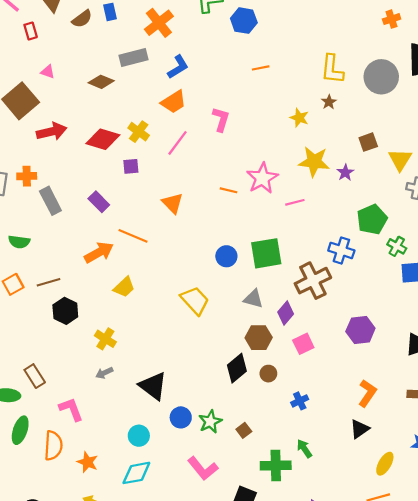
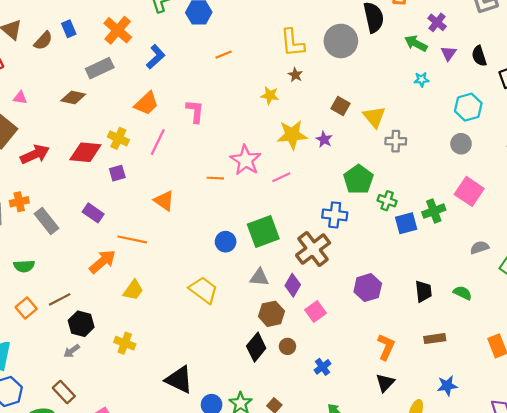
blue L-shape: (178, 67) -> (156, 57), moved
brown square: (368, 142) -> (340, 106), turned -30
gray arrow: (104, 373) -> (72, 351), moved

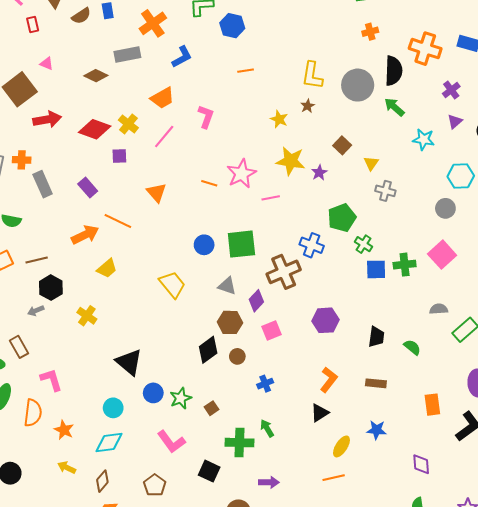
green arrow: (416, 43) -> (394, 107), moved
cyan star: (422, 79) -> (424, 140), size x1.5
yellow triangle: (374, 117) -> (371, 163), size x0.7

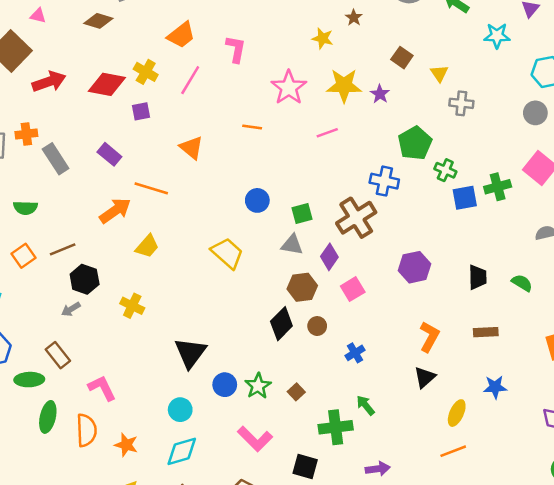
pink star: (242, 174) -> (289, 88), moved
green square: (241, 244) -> (302, 214), moved, size x0.6
black triangle: (129, 362) -> (190, 353), turned 36

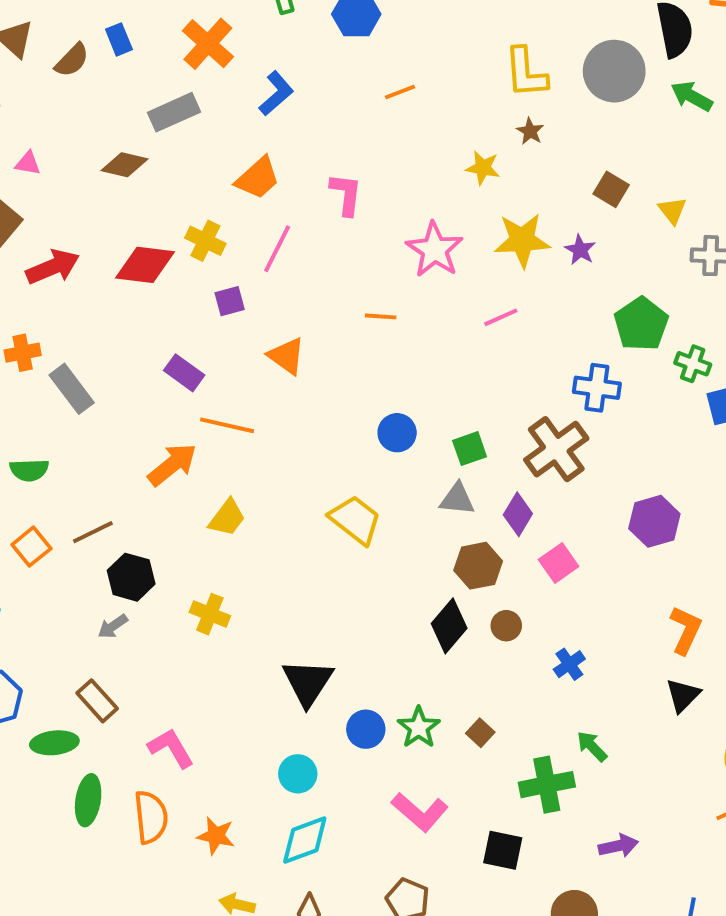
purple square: (141, 111) -> (230, 301), moved
purple rectangle: (109, 154) -> (184, 373), moved

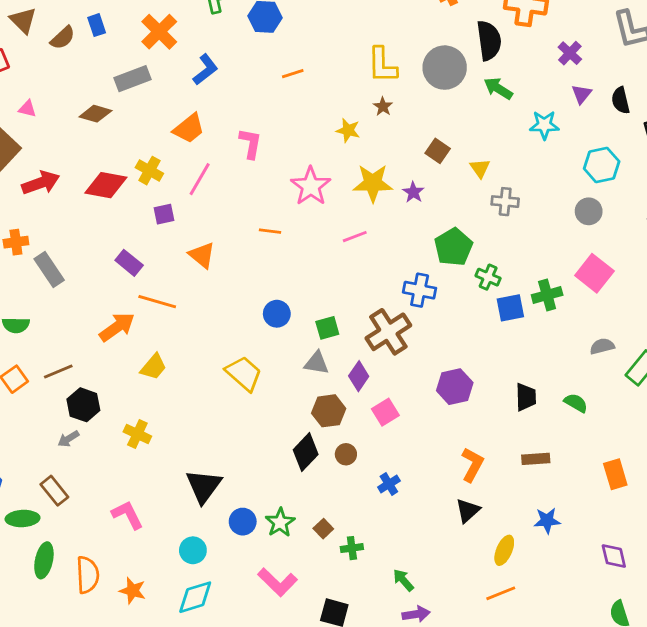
green arrow: (592, 746) -> (403, 580), moved
pink L-shape: (171, 748) -> (128, 515), moved
green cross: (547, 785) -> (352, 548), moved, size x0.6

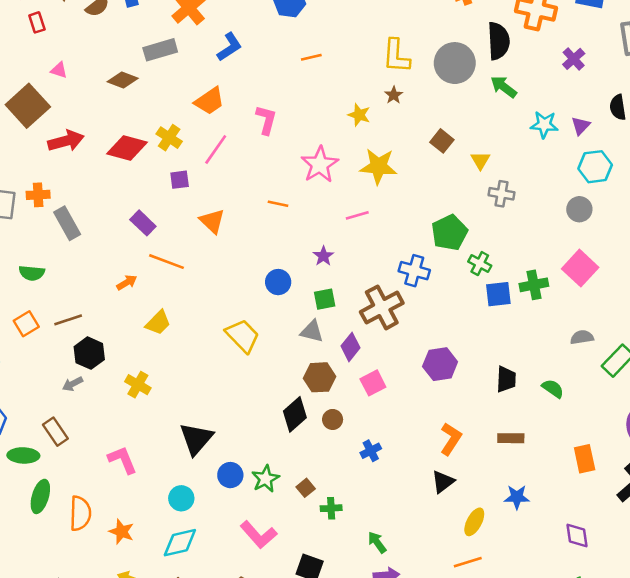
purple triangle: (582, 94) -> (581, 126), moved
purple star: (413, 192) -> (323, 256), moved
orange arrow: (117, 327) -> (127, 282), size x0.6

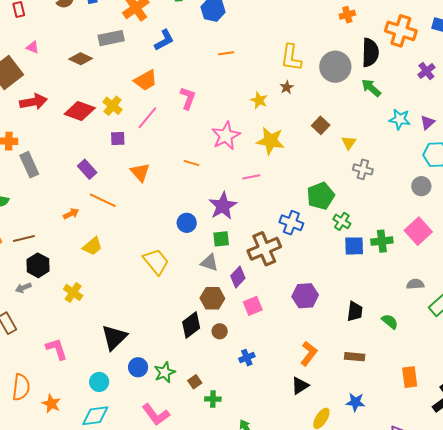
purple star: (323, 256) -> (223, 206), size x1.8

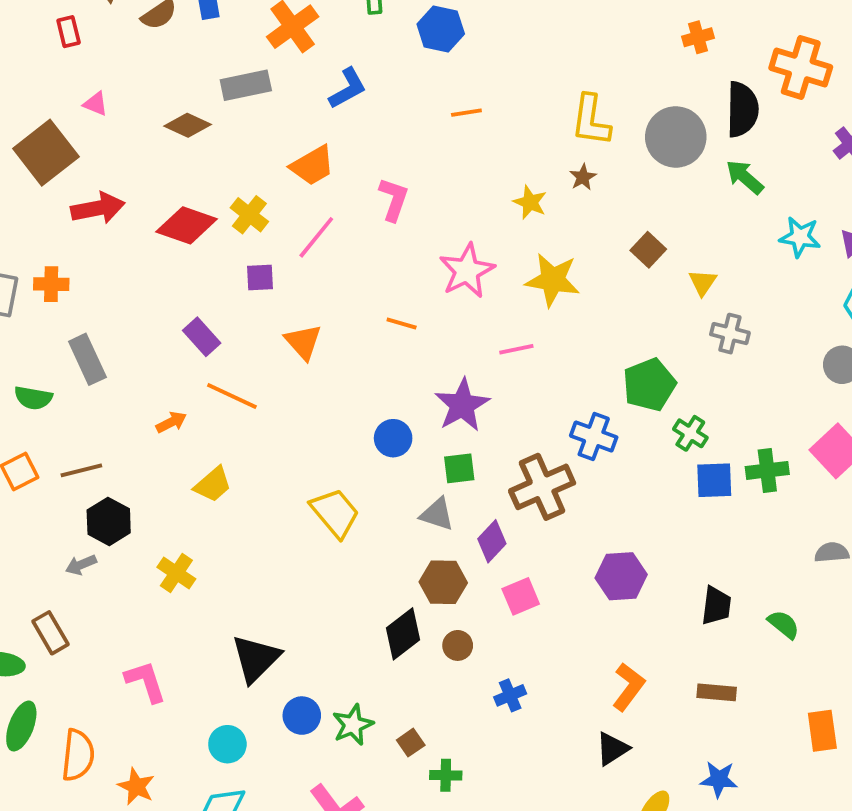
gray rectangle: (29, 165) -> (87, 359), moved

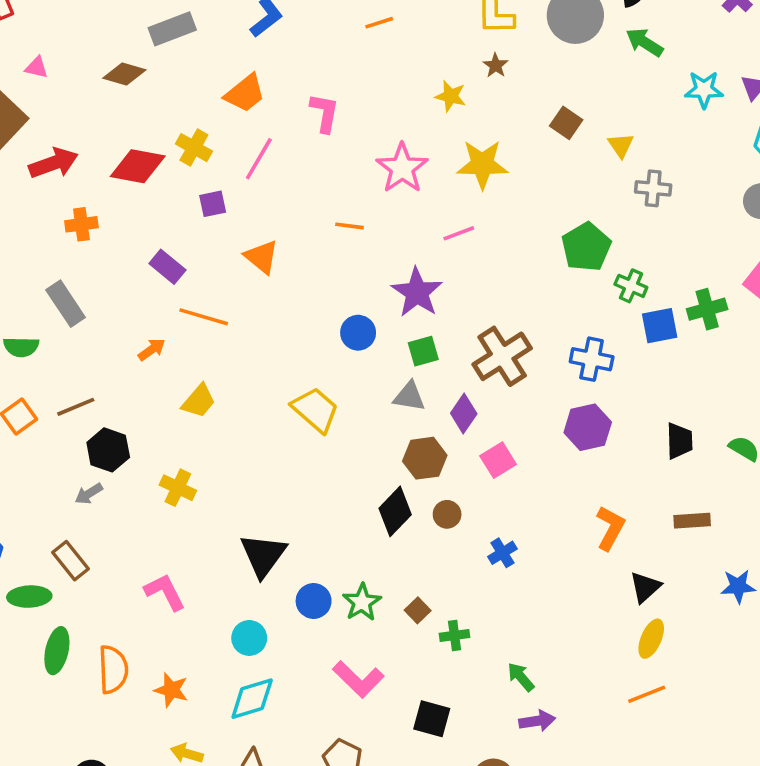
orange cross: (51, 284) -> (81, 224), moved
blue cross: (594, 437) -> (592, 359), moved
black triangle: (612, 749) -> (645, 587), moved
blue star: (719, 779) -> (738, 586), moved

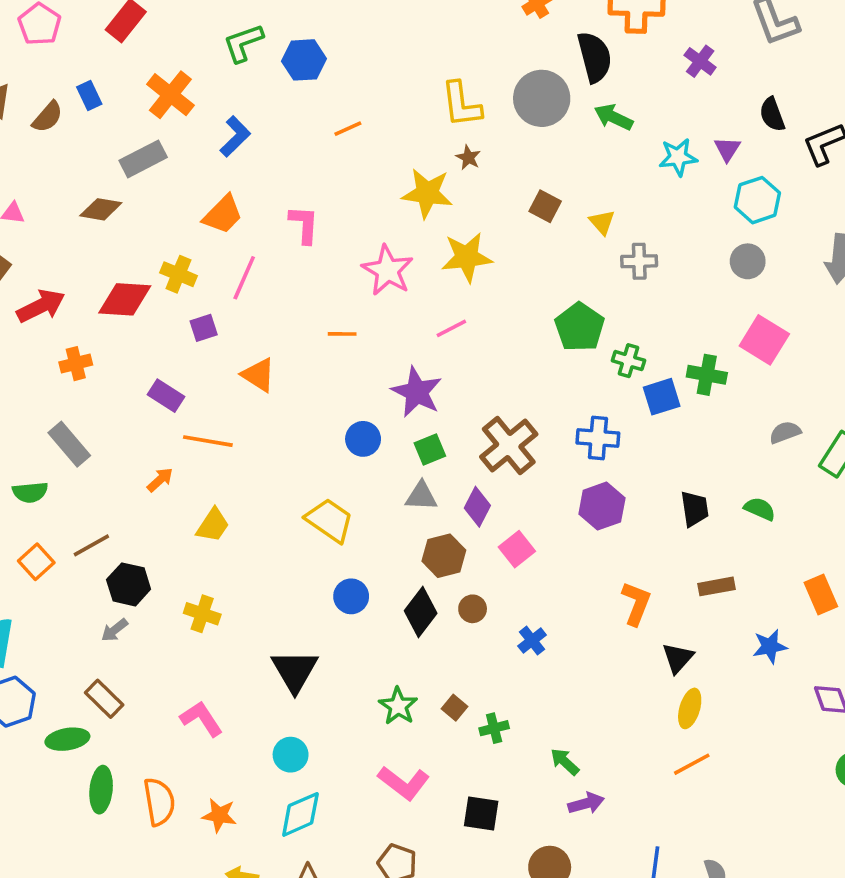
yellow star: (451, 96) -> (427, 193), size x1.6
green cross: (707, 309) -> (707, 375), turned 33
blue circle: (314, 601) -> (351, 596), moved

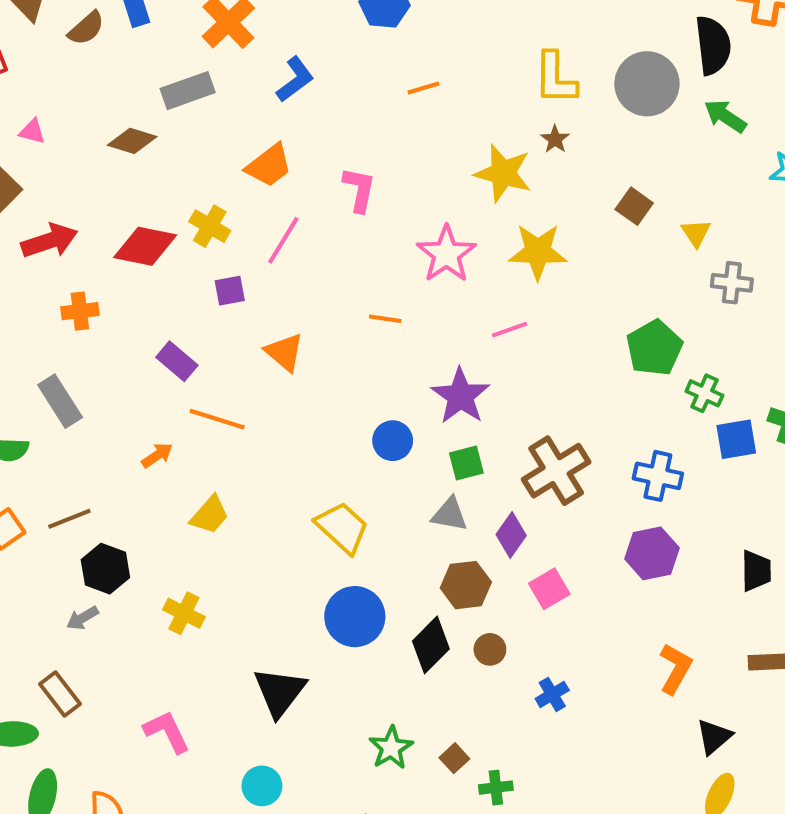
blue circle: (351, 596) -> (355, 617), size x1.5

